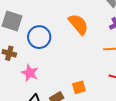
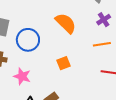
orange square: (79, 87) -> (63, 63), moved

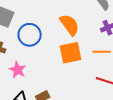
orange square: (63, 63) -> (71, 53), moved, size x1.6

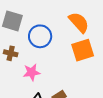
pink star: (18, 70) -> (32, 72), turned -30

